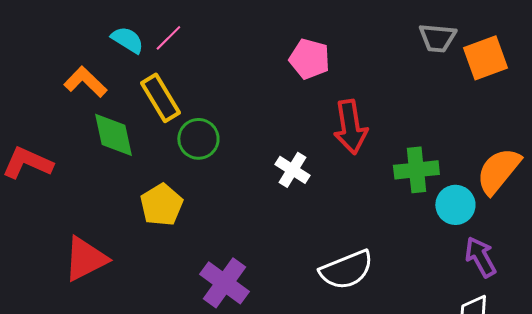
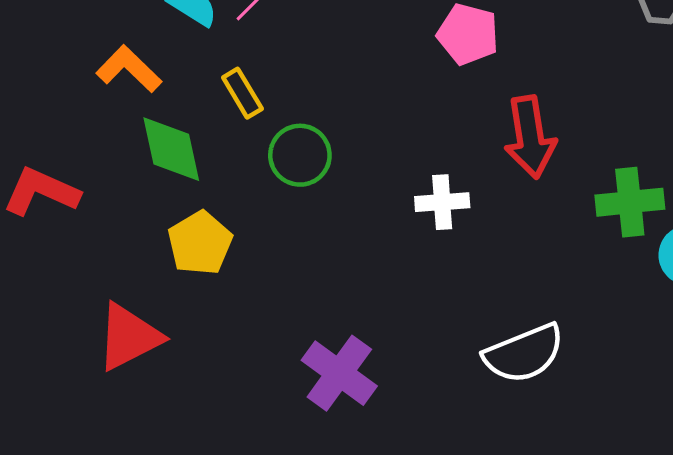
yellow rectangle: (160, 98) -> (242, 93), size x0.7
white cross: (292, 170) -> (442, 202), turned -36
yellow pentagon: (161, 205) -> (200, 243), moved

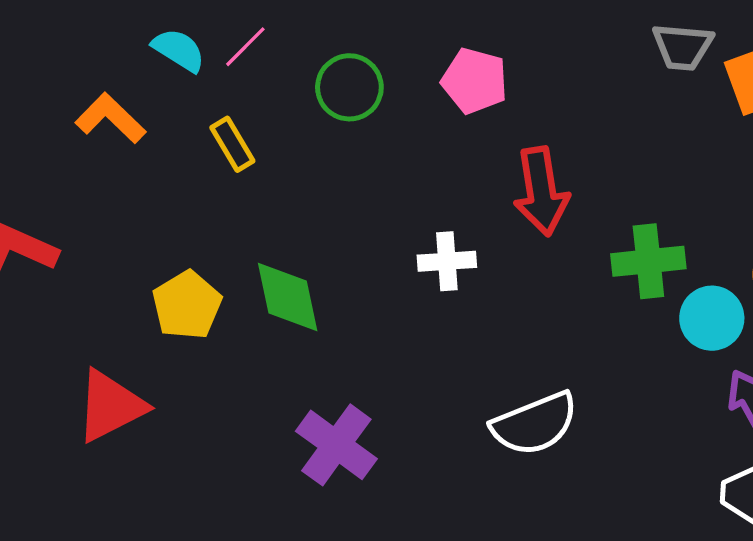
green diamond: (171, 149) -> (288, 297), moved
green circle: (300, 155) -> (349, 87), moved

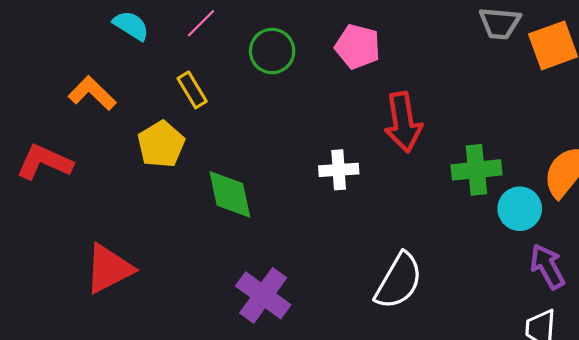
cyan semicircle: (179, 50) -> (131, 25), moved
orange L-shape: (110, 118) -> (92, 93), moved
yellow pentagon: (187, 305) -> (161, 144), moved
white semicircle: (535, 424) -> (399, 281), turned -38

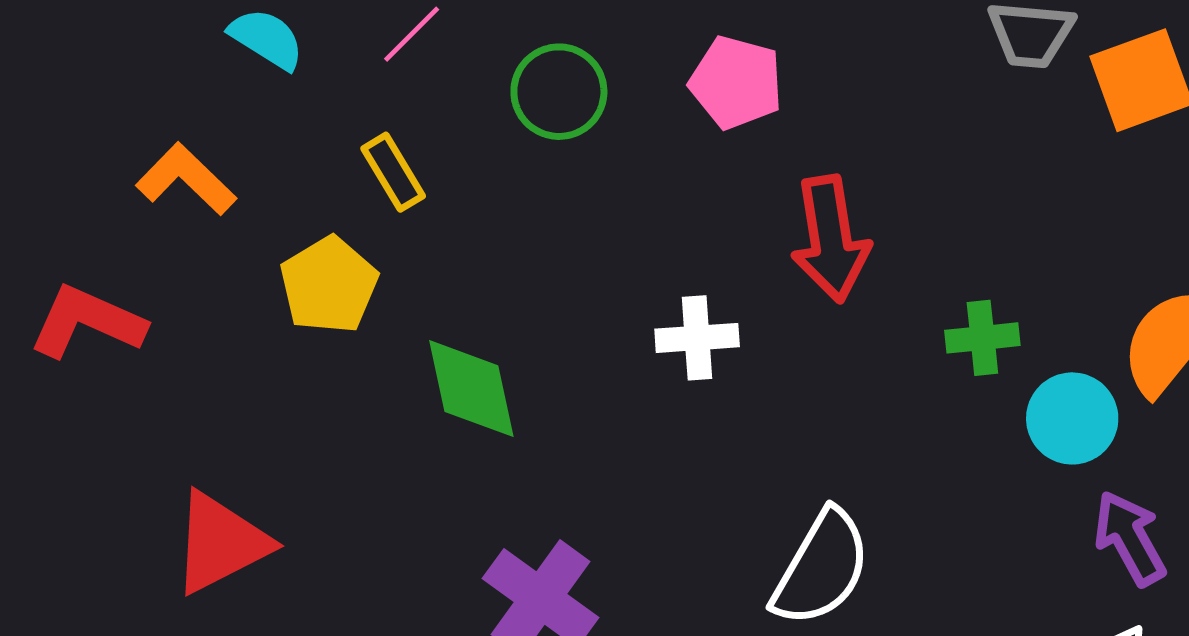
green cross: (476, 170) -> (982, 338), size x0.7

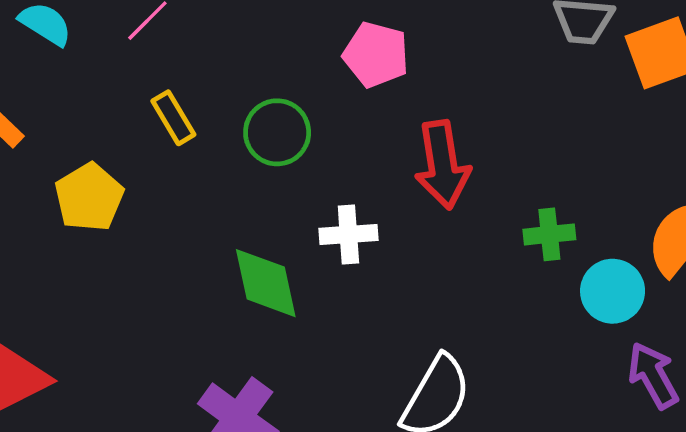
green circle: (559, 92) -> (277, 132), moved
yellow rectangle: (393, 172) -> (173, 118), moved
green diamond: (471, 389) -> (266, 283), moved

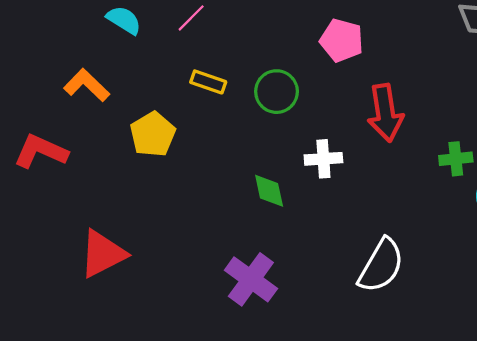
yellow rectangle: (173, 118) -> (208, 82), turned -40
green diamond: (266, 283) -> (269, 191), size x0.7

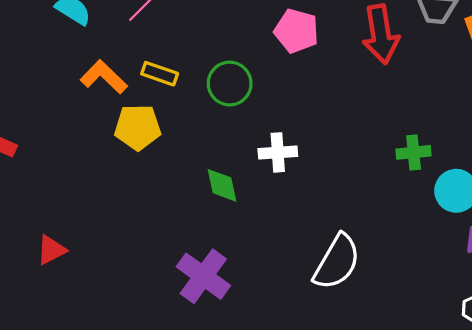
orange L-shape: (87, 85) -> (104, 77), moved
red arrow: (385, 113) -> (381, 34), moved
yellow pentagon: (153, 134) -> (138, 127), moved, turned 30
red triangle: (103, 254) -> (51, 250), size x0.6

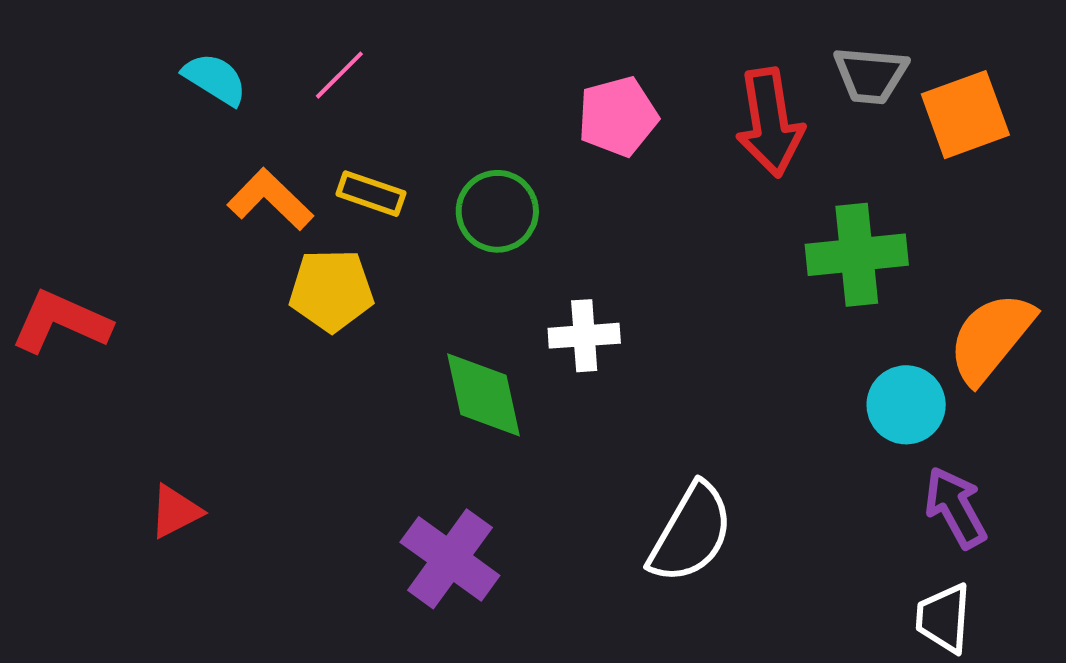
pink pentagon: (296, 31) -> (618, 117), turned -30
green cross: (414, 152) -> (857, 255), moved, size x1.6
green diamond: (222, 185) -> (483, 395), size x1.4

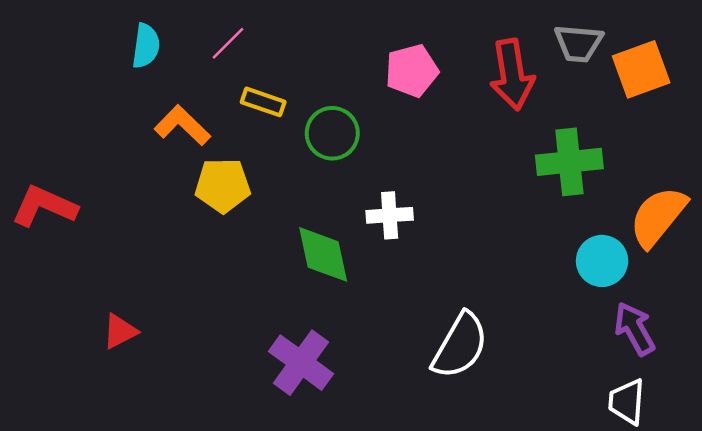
cyan semicircle: (215, 79) -> (146, 46), turned 66
yellow rectangle: (371, 194) -> (263, 102), moved

